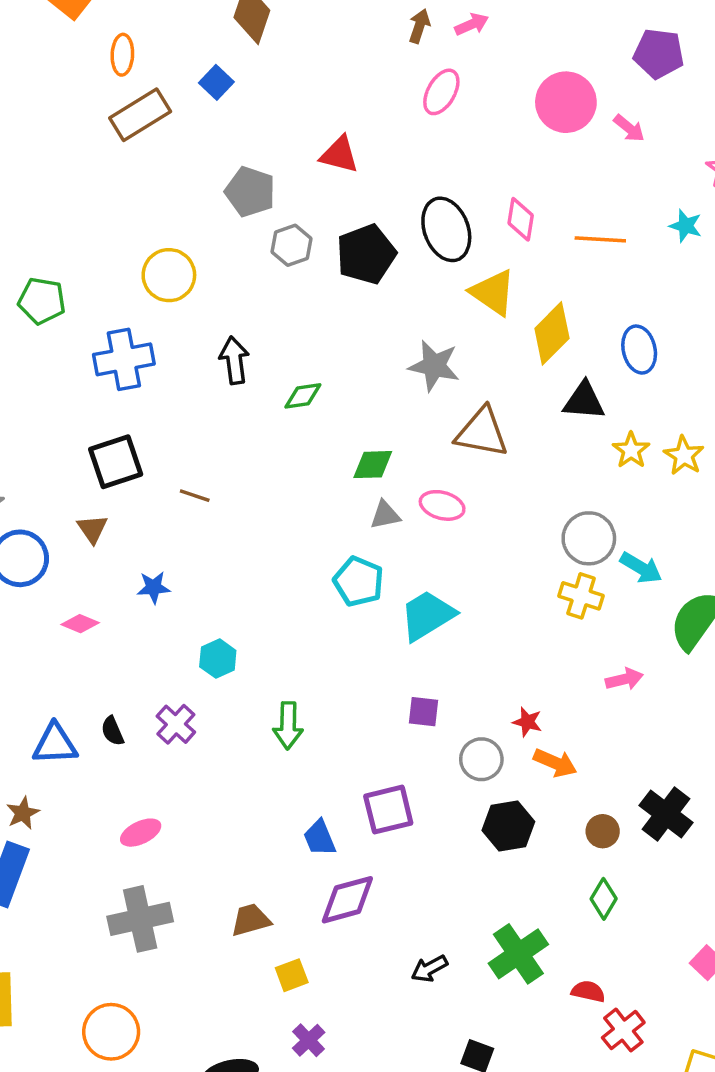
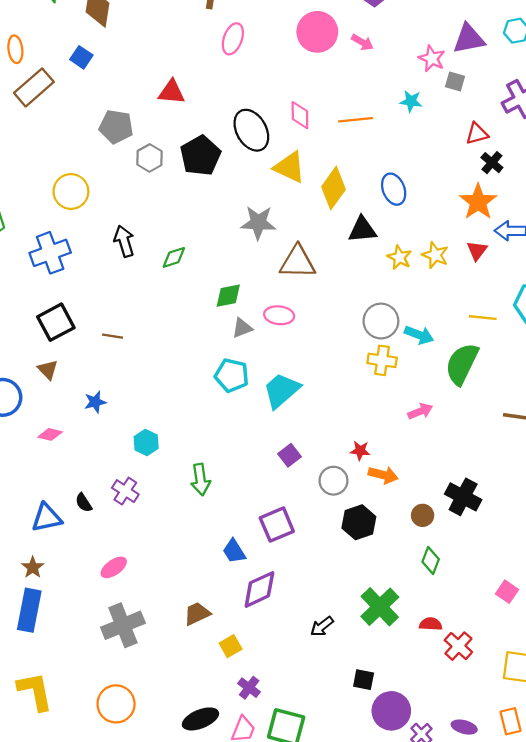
purple square: (424, 712) -> (290, 455), turned -35

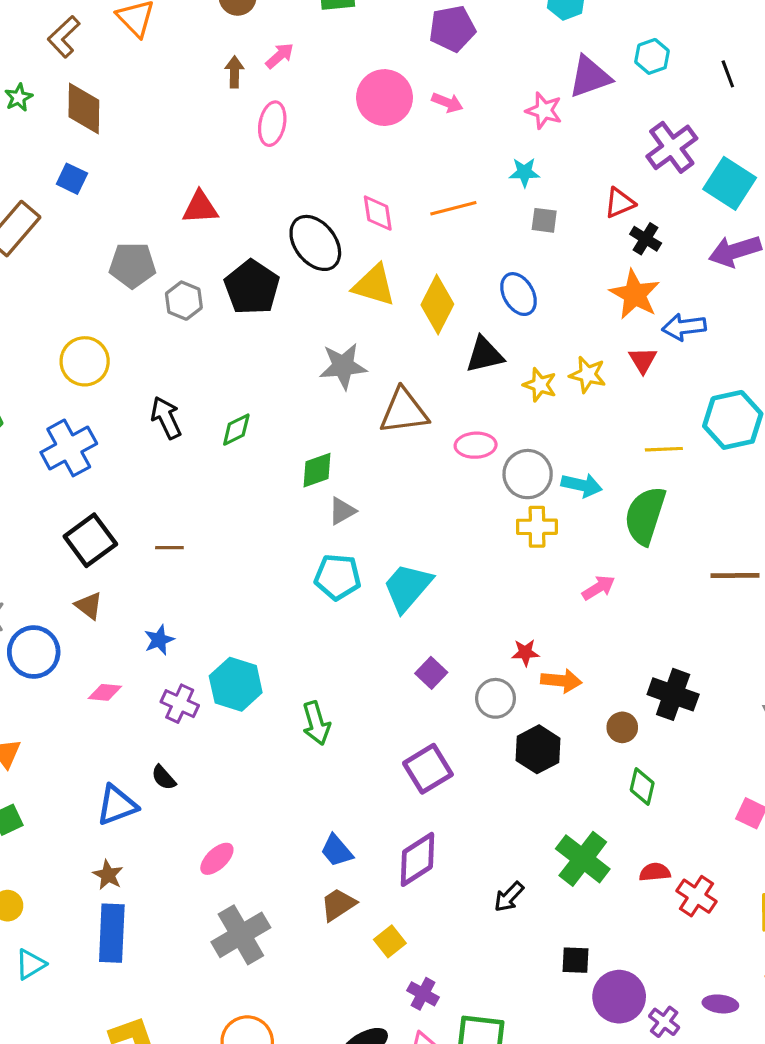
gray square: (455, 82) -> (544, 220), moved
pink ellipse: (279, 315) -> (476, 445), moved
cyan hexagon: (146, 442) -> (236, 684), size x1.5
purple cross: (125, 491) -> (180, 704), moved
blue trapezoid: (234, 551) -> (337, 851), moved

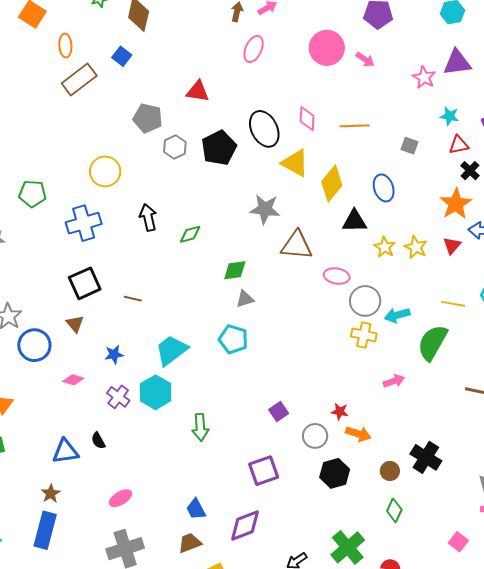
cyan star: (524, 172) -> (450, 116), moved
cyan arrow: (582, 485) -> (397, 315), turned 140
cyan trapezoid: (408, 587) -> (171, 350), moved

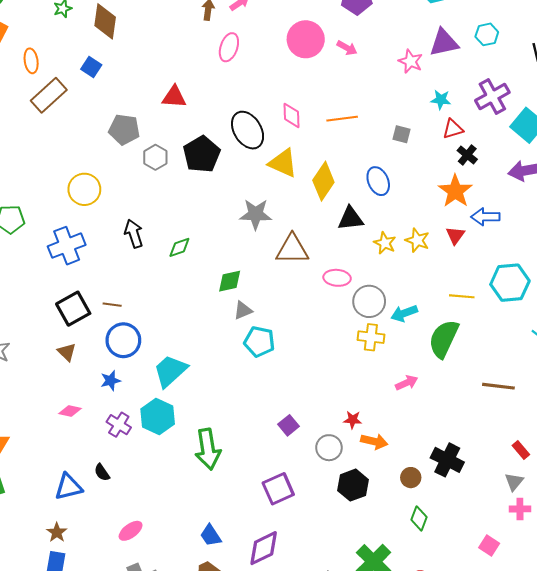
brown line: (133, 299) -> (112, 305), moved
cyan pentagon: (233, 339) -> (259, 342), moved
blue circle: (34, 345) -> (123, 340), moved
green arrow: (200, 427) -> (208, 449), size x1.4

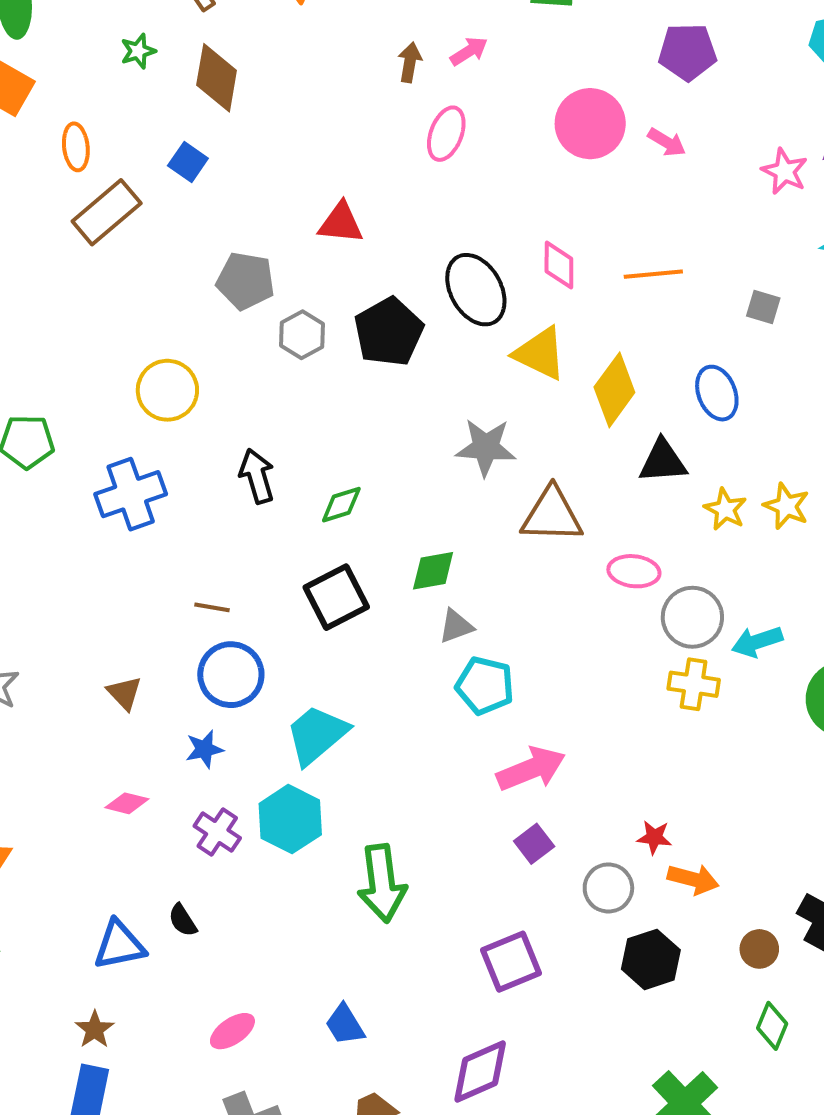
black square: (73, 309) -> (336, 597), moved
pink arrow: (407, 383) -> (531, 769), moved, size x1.6
blue trapezoid: (211, 535) -> (345, 1025), moved

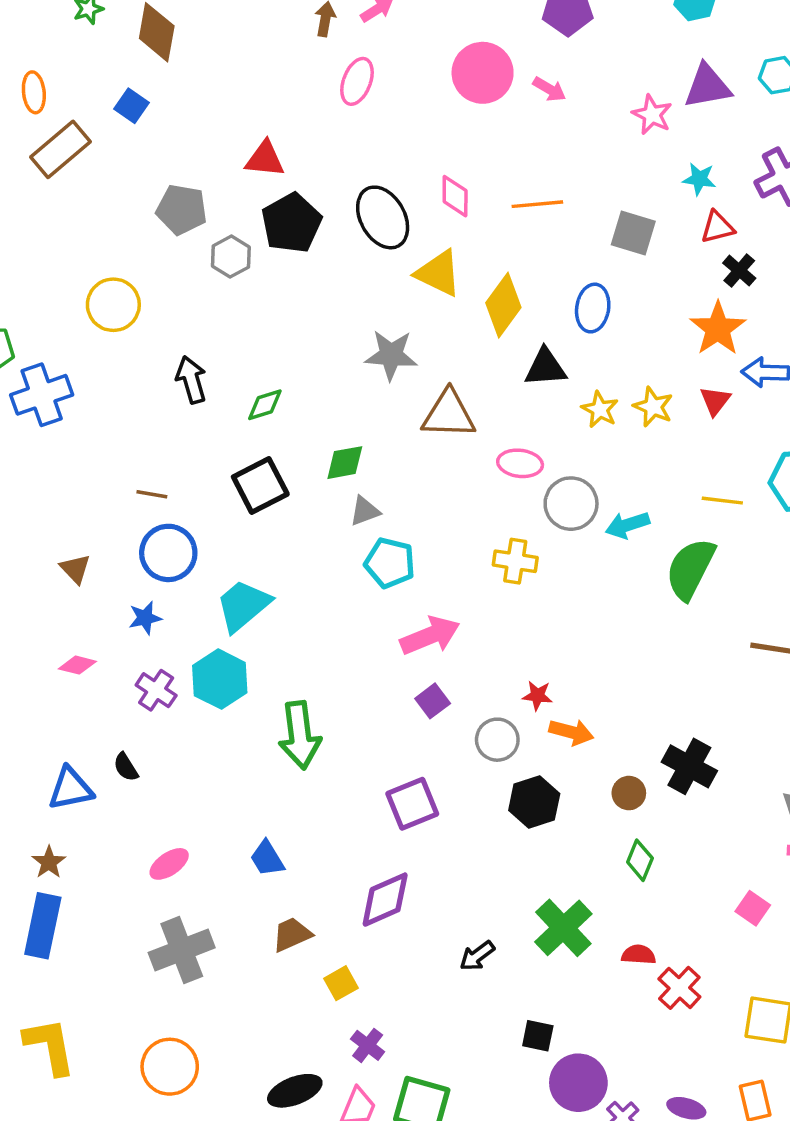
gray square: (763, 307) -> (633, 233), size x1.5
black pentagon: (389, 332) -> (291, 223), moved
blue ellipse: (717, 393) -> (593, 308), turned 30
blue cross: (131, 494) -> (42, 395), moved
yellow cross: (694, 684) -> (515, 561), moved

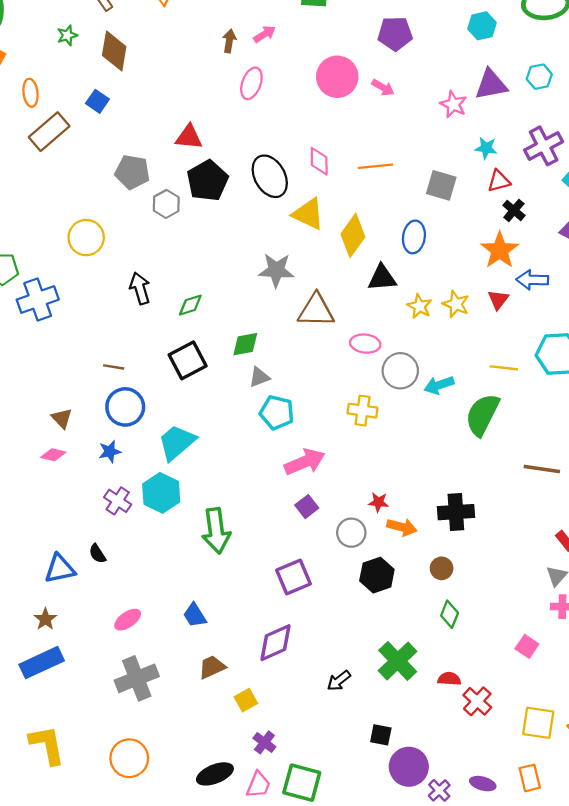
pink diamond: (77, 665) -> (53, 455), moved
black cross: (689, 766) -> (456, 512), moved, turned -32
blue rectangle: (43, 926) -> (42, 663), turned 54

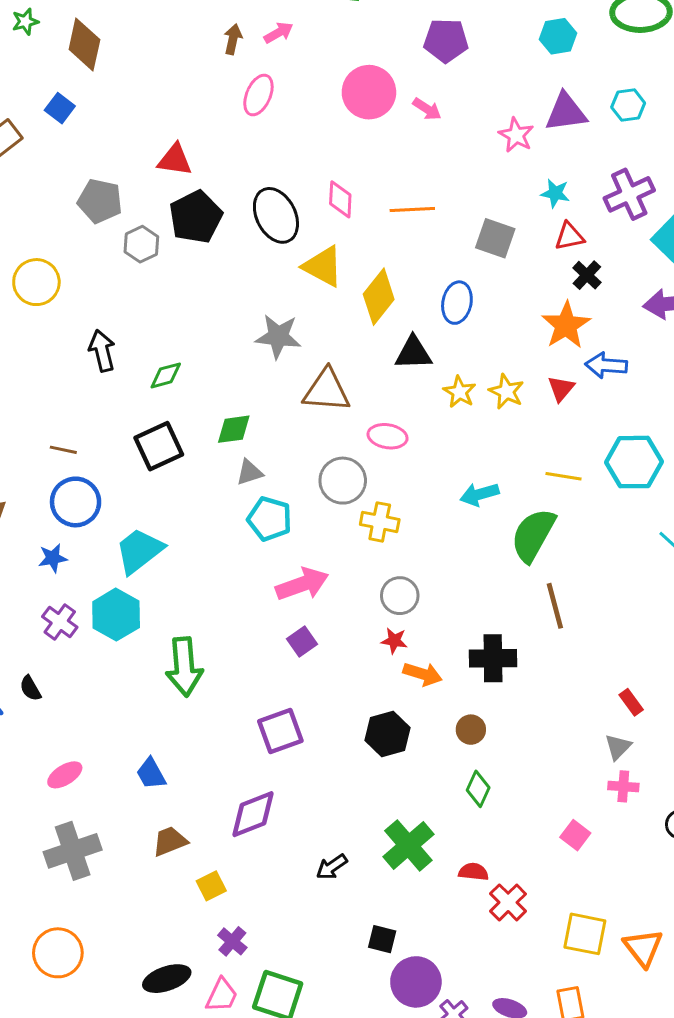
gray circle: (400, 371) -> (343, 481), moved
brown line: (542, 469) -> (555, 606), moved, turned 64
gray circle: (351, 533) -> (400, 596), moved

